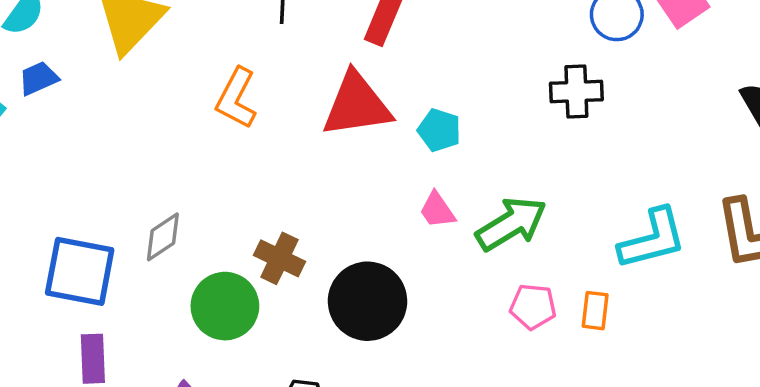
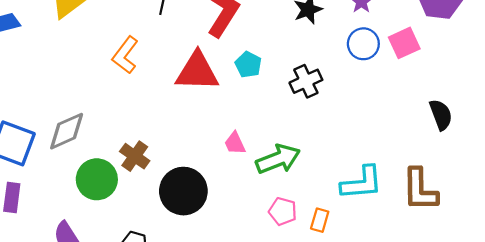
black cross: (576, 91) -> (306, 81), moved, turned -32
cyan pentagon: (439, 130) -> (248, 65), moved
gray diamond: (163, 237) -> (67, 131), size x1.4

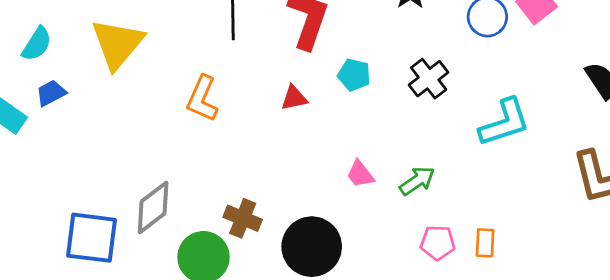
red triangle: (197, 71) -> (294, 98), size x0.5
green arrow: (278, 159) -> (417, 181), size x0.7
cyan L-shape: (362, 183) -> (504, 122), moved

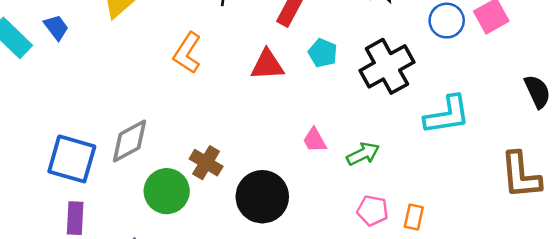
black cross: (429, 79) -> (387, 66), size x1.5
blue trapezoid: (51, 93) -> (56, 27), turned 72
red triangle: (294, 98) -> (267, 65), size x1.4

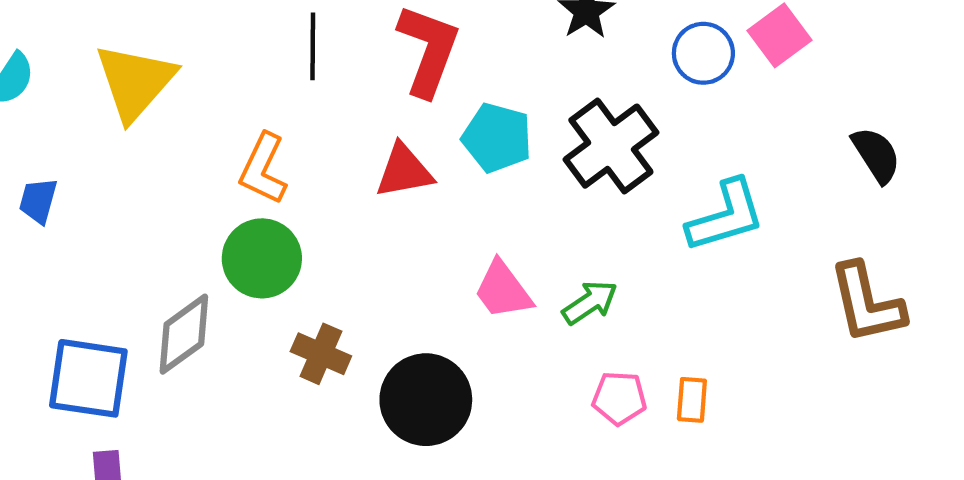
blue trapezoid: (56, 27) -> (38, 201), moved, turned -120
cyan pentagon: (323, 53) -> (497, 138), size x1.4
pink trapezoid: (315, 140) -> (503, 290), size x1.4
green circle: (167, 191) -> (262, 258), moved

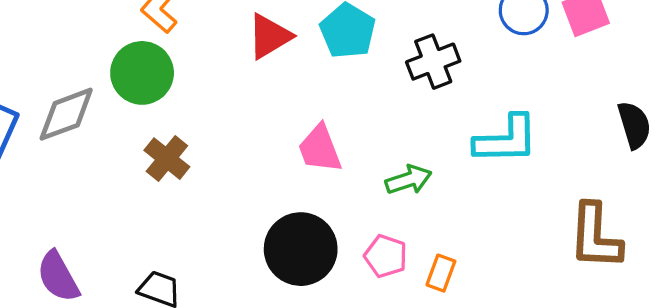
black cross: (611, 146) -> (433, 62), size x0.7
red triangle: (404, 171) -> (270, 36), turned -36
green arrow: (590, 302) -> (409, 180), moved
black circle: (426, 400) -> (301, 249), moved

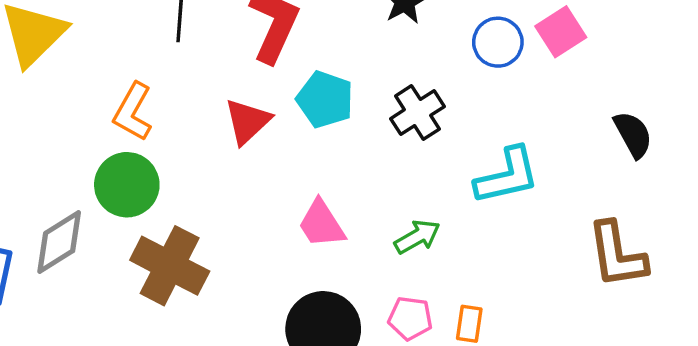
brown cross: (167, 159) -> (170, 266), size x1.6

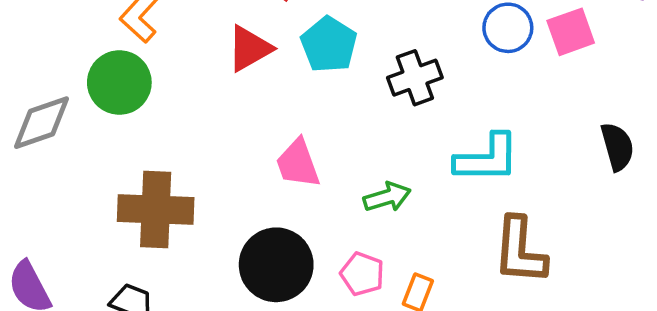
brown L-shape: (617, 255) -> (520, 251), moved
brown cross: (170, 266) -> (156, 210), moved, turned -38

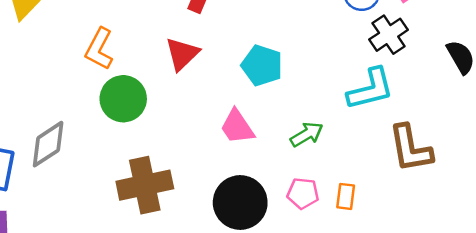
cyan pentagon: (329, 45) -> (262, 65), moved
black cross: (415, 78) -> (389, 35), moved
green circle: (119, 83) -> (123, 99), moved

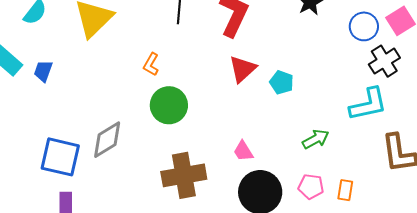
orange L-shape: (99, 49) -> (151, 64), size x0.7
red triangle: (182, 54) -> (243, 69), moved
cyan pentagon: (262, 65) -> (282, 82), size x0.7
pink trapezoid: (237, 127) -> (243, 151), moved, size x0.7

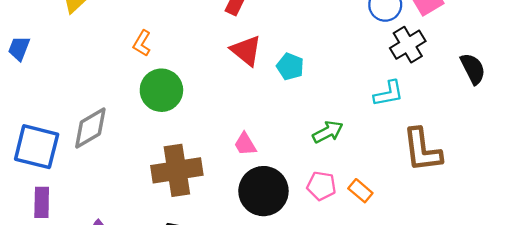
red triangle: (243, 69) -> (246, 51), turned -40
cyan L-shape: (368, 104) -> (389, 94), size x0.7
orange rectangle: (345, 190) -> (360, 191), turned -60

